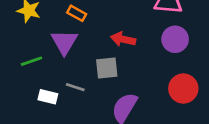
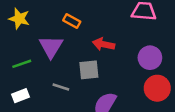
orange rectangle: (77, 13) -> (72, 21), moved
purple circle: (175, 39) -> (150, 58), moved
white rectangle: (48, 97) -> (20, 96), moved, turned -35

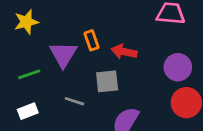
yellow star: (19, 19) -> (26, 22), turned -30
orange rectangle: (72, 21) -> (91, 40), moved, turned 42

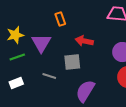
yellow star: (26, 22) -> (15, 35), moved
orange rectangle: (91, 40) -> (60, 19), moved

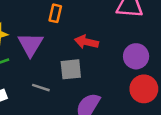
orange rectangle: (60, 19) -> (55, 13), turned 32

